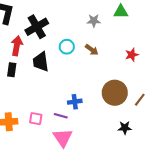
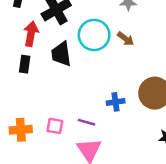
cyan circle: (67, 47) -> (94, 35), size x1.6
blue cross: (75, 102) -> (116, 102), moved

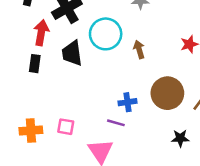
brown arrow: (126, 39) -> (139, 49), moved, turned -144
purple line: (86, 122) -> (116, 123), moved

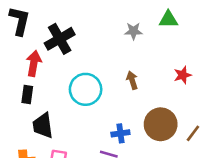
cyan circle: (106, 34) -> (86, 89), moved
black trapezoid: (72, 53) -> (43, 126), moved

